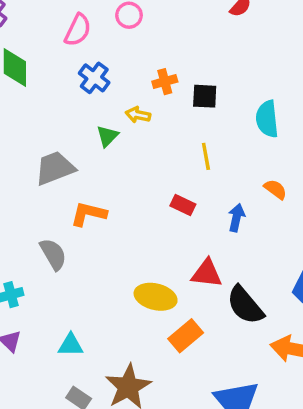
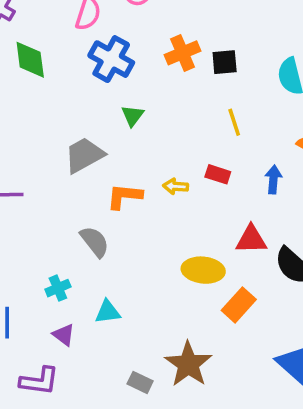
blue cross: (94, 78) -> (111, 59), size x1.4
orange cross: (165, 82) -> (183, 53), size x1.4
yellow arrow: (138, 115) -> (176, 186), moved
cyan triangle: (71, 345) -> (108, 312), moved

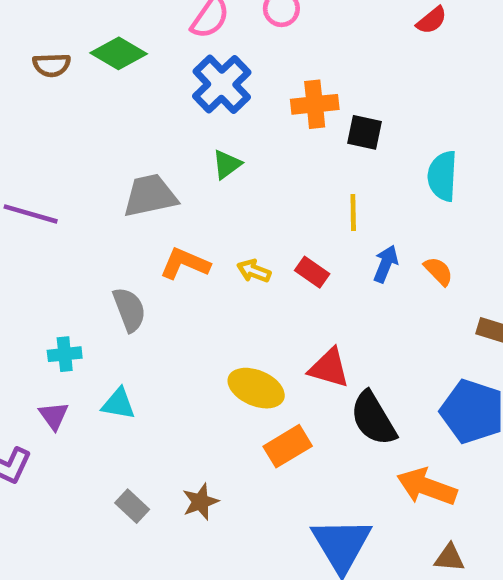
green diamond: (30, 60) -> (119, 53), turned -69
blue arrow: (273, 179) -> (386, 264), moved
brown star: (188, 364) -> (200, 502), size x0.6

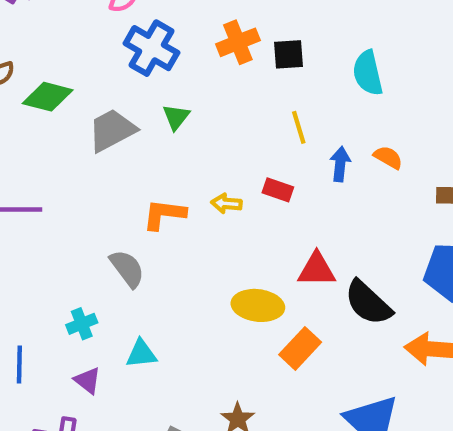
green diamond: (119, 53) -> (48, 97), moved
gray trapezoid: (150, 196) -> (112, 130), moved

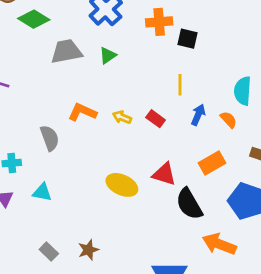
cyan semicircle: (368, 73) -> (243, 91), moved
orange rectangle: (300, 348) -> (212, 163), moved

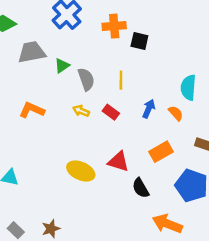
green triangle: (108, 55) -> (62, 66), moved
yellow line: (180, 85) -> (121, 80), moved
orange L-shape: (82, 112) -> (32, 110), moved
gray semicircle: (50, 138) -> (86, 79), moved
black semicircle: (189, 204) -> (141, 188), size x0.7

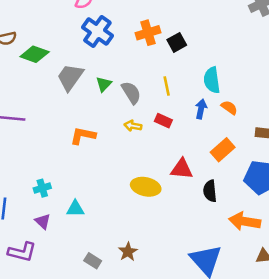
black square: (139, 41) -> (177, 42), turned -30
gray trapezoid: (32, 52) -> (70, 77), turned -32
cyan semicircle: (188, 88) -> (212, 80), moved
black semicircle: (141, 188) -> (210, 191), turned 36

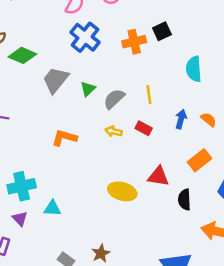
black square: (177, 42) -> (162, 31), moved
cyan semicircle: (212, 80) -> (194, 69), moved
gray semicircle: (131, 93) -> (114, 99), turned -105
cyan cross: (42, 188) -> (22, 186), size x1.6

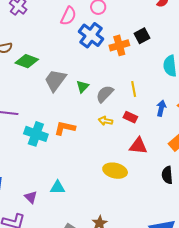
blue cross: (85, 37) -> (91, 35), moved
red triangle: (158, 176) -> (138, 146), moved
cyan cross: (22, 186) -> (36, 134), moved, turned 35

